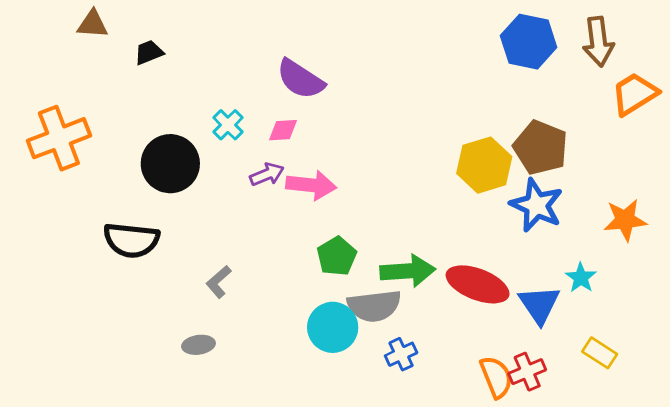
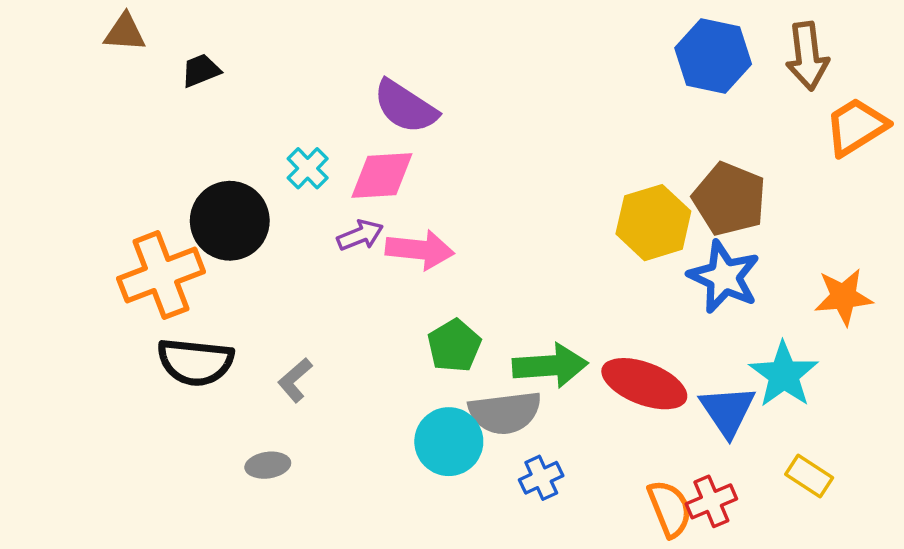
pink diamond: (283, 130) -> (382, 175), size x1.6
orange cross: (59, 138) -> (161, 275), moved
black semicircle: (131, 240) -> (195, 362), moved
cyan star: (581, 278) -> (784, 375), size x1.6

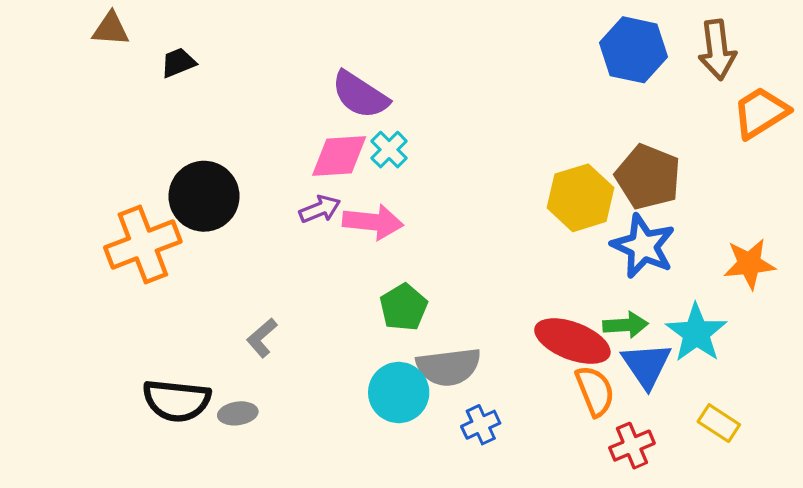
cyan cross: (308, 168) -> (389, 150), moved
black semicircle: (195, 362) -> (177, 401), moved
green arrow: (550, 366) -> (626, 325), moved, size x0.7
orange semicircle: (670, 509) -> (595, 391), moved

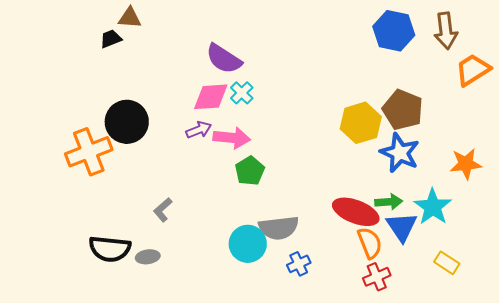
brown triangle: (111, 29) -> (130, 18), moved
green pentagon: (403, 307) -> (250, 171), moved
red cross: (632, 446) -> (377, 277), moved

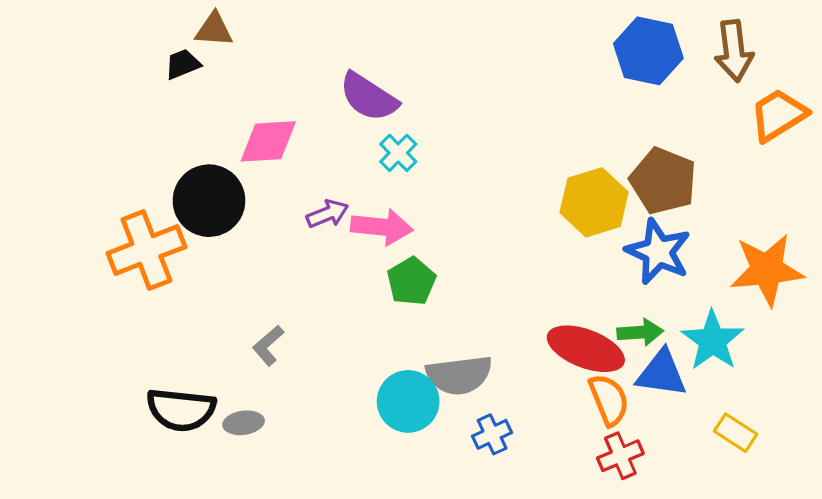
pink diamond: (211, 97) -> (268, 141), moved
orange star: (466, 164) -> (767, 270), size x1.4
blue triangle: (402, 227) -> (662, 373), turned -48

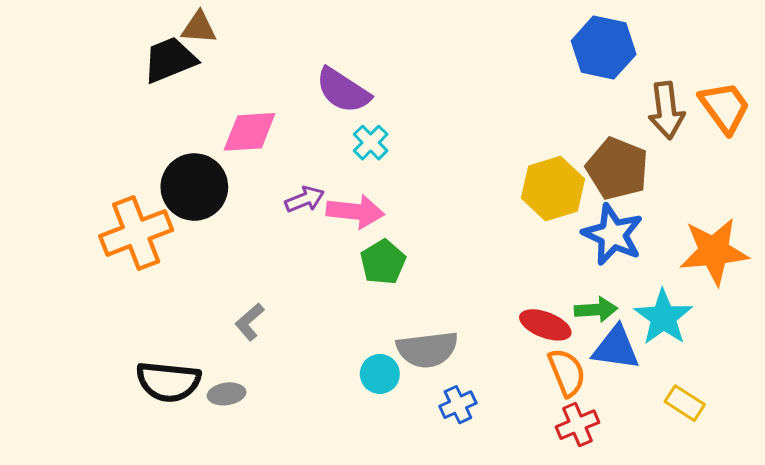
brown arrow: (734, 51) -> (666, 110), moved
black trapezoid: (183, 64) -> (170, 60), size x1.6
orange trapezoid: (778, 115) -> (725, 107), turned 86
red ellipse: (586, 349) -> (545, 325), size x0.7
cyan circle: (408, 401) -> (380, 374), size x0.7

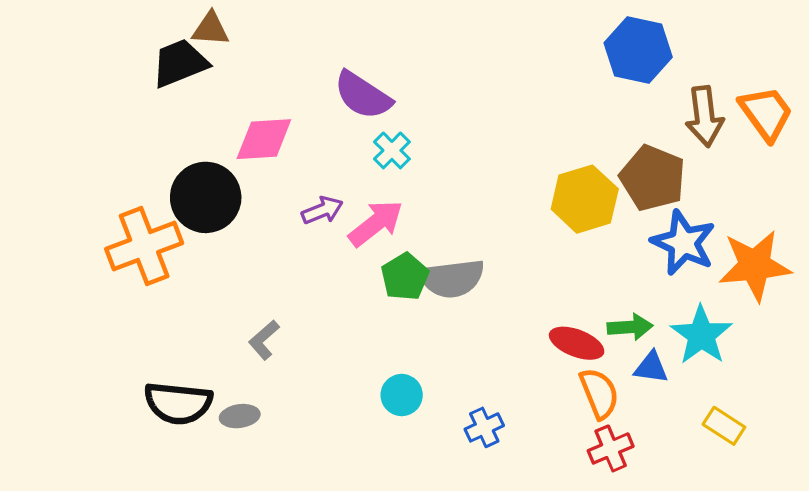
pink arrow: (355, 212) -> (376, 223), turned -44
blue star: (613, 235) -> (683, 243), moved
blue triangle: (616, 348) -> (651, 367), size x0.7
gray semicircle: (427, 349) -> (452, 278), moved

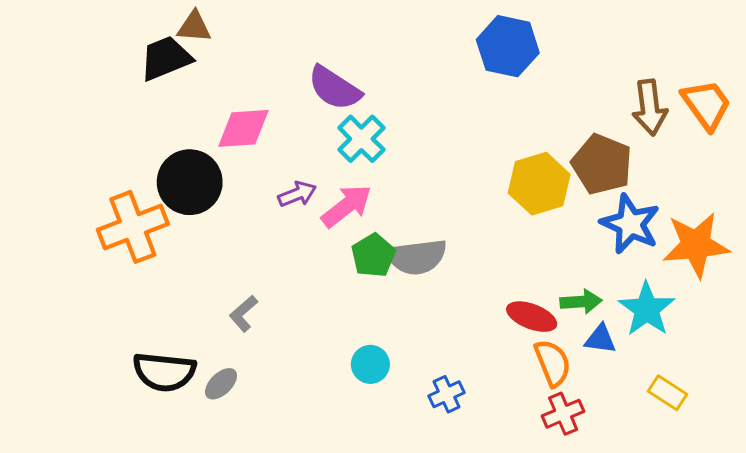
blue hexagon: (638, 50) -> (508, 46), moved
cyan cross: (392, 150) -> (361, 139), size x1.4
gray ellipse: (240, 416) -> (221, 384), turned -36

